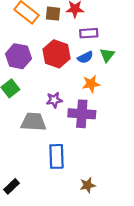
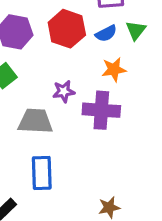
blue rectangle: (56, 156) -> (42, 173), moved

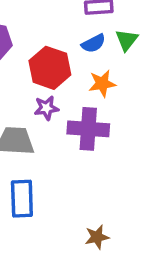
red hexagon: (67, 29) -> (50, 68), moved

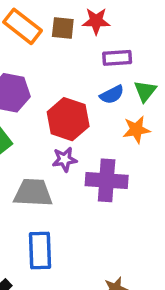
orange star: (102, 84) -> (136, 130), moved

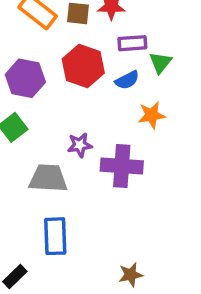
green triangle: (145, 91) -> (160, 63), moved
red hexagon: (68, 119) -> (83, 66), moved

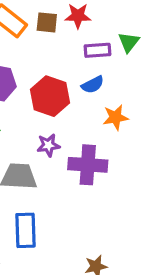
green triangle: (160, 63) -> (129, 42), moved
red hexagon: (83, 66) -> (50, 96), moved

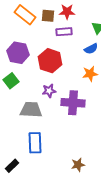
purple rectangle: (98, 50) -> (64, 32), moved
blue semicircle: (93, 85) -> (91, 49), moved

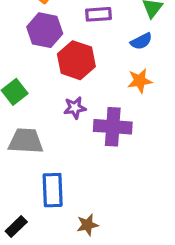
purple hexagon: (18, 53) -> (45, 30), moved
gray trapezoid: (31, 110) -> (26, 141), moved
brown star: (78, 165) -> (87, 225), moved

